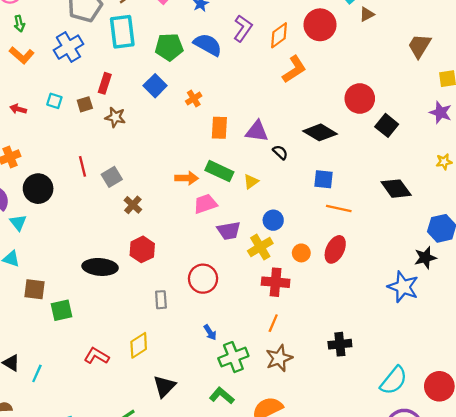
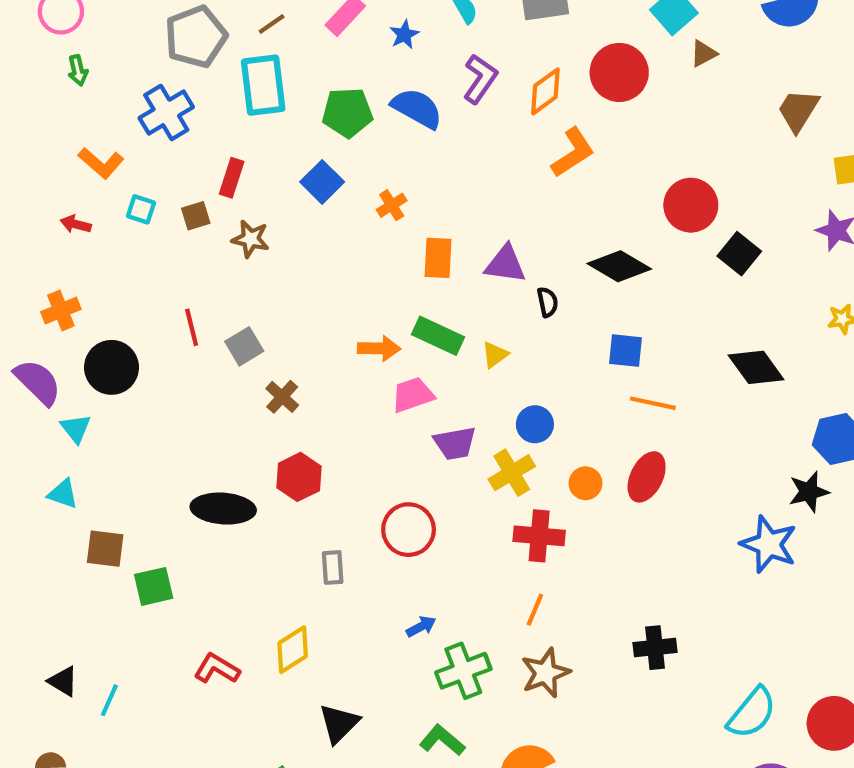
orange L-shape: (22, 55) -> (101, 163), moved
black semicircle: (280, 152) -> (548, 302), turned 35
blue arrow: (210, 332) -> (421, 626), turned -84

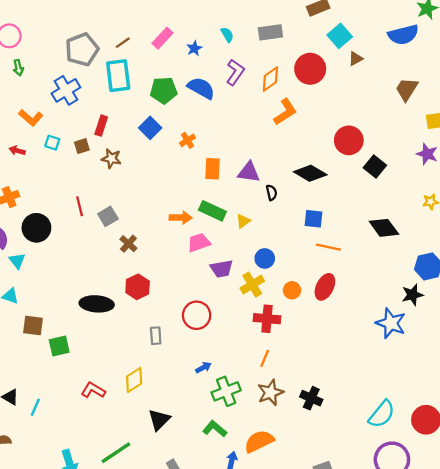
black cross: (655, 648) -> (311, 398), moved, turned 30

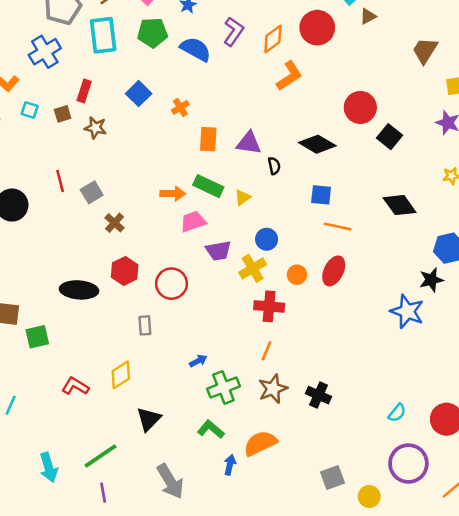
green pentagon: (164, 90) -> (153, 33), moved
red circle: (197, 315) -> (172, 284), moved
cyan semicircle: (382, 414) -> (397, 413), size x0.6

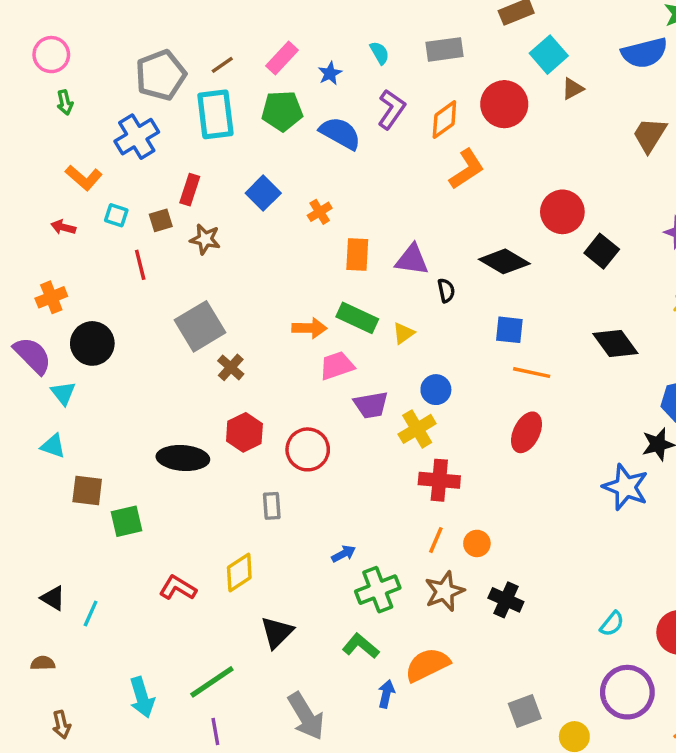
red line: (60, 181) -> (140, 265), moved
gray square: (92, 192) -> (200, 326), size x1.6
orange circle: (297, 275) -> (477, 543), moved

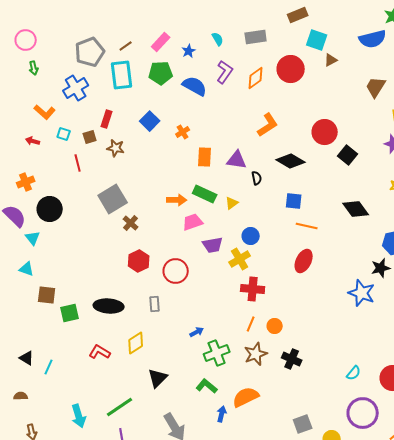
cyan square: (549, 55) -> (317, 40), turned -30
orange L-shape: (467, 169) -> (268, 125), moved
black ellipse: (183, 458) -> (109, 306), moved

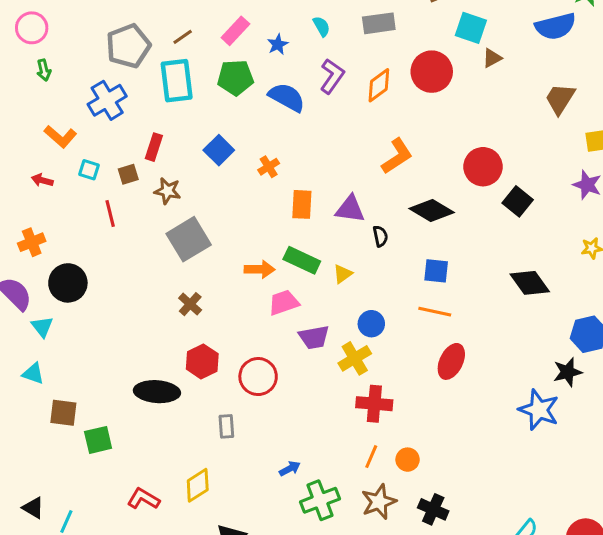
gray square: (113, 199) -> (189, 239), moved
orange line: (307, 226) -> (435, 312), moved
black ellipse: (109, 306) -> (157, 392), moved

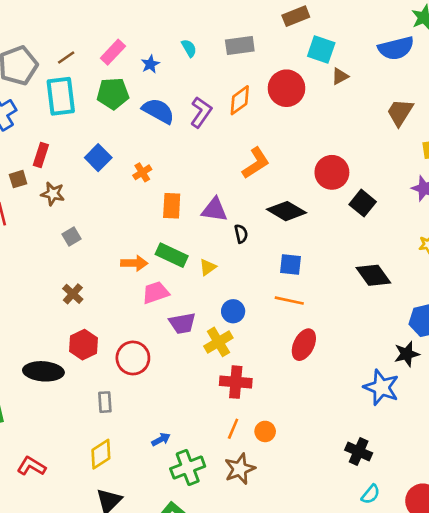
purple L-shape: (332, 76) -> (201, 112), moved
gray square: (189, 239) -> (71, 236), size x0.5
yellow diamond: (198, 485) -> (101, 454), moved
black cross: (433, 509) -> (359, 451), moved

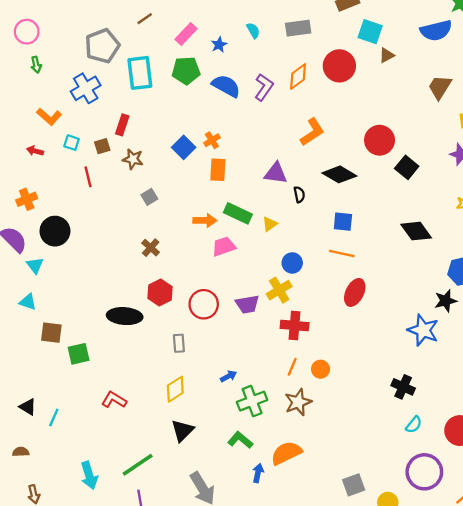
brown line: (66, 57) -> (145, 19), moved
blue square: (98, 158) -> (184, 147), moved
orange rectangle: (172, 206) -> (218, 170), moved
purple trapezoid: (182, 323) -> (247, 304), moved

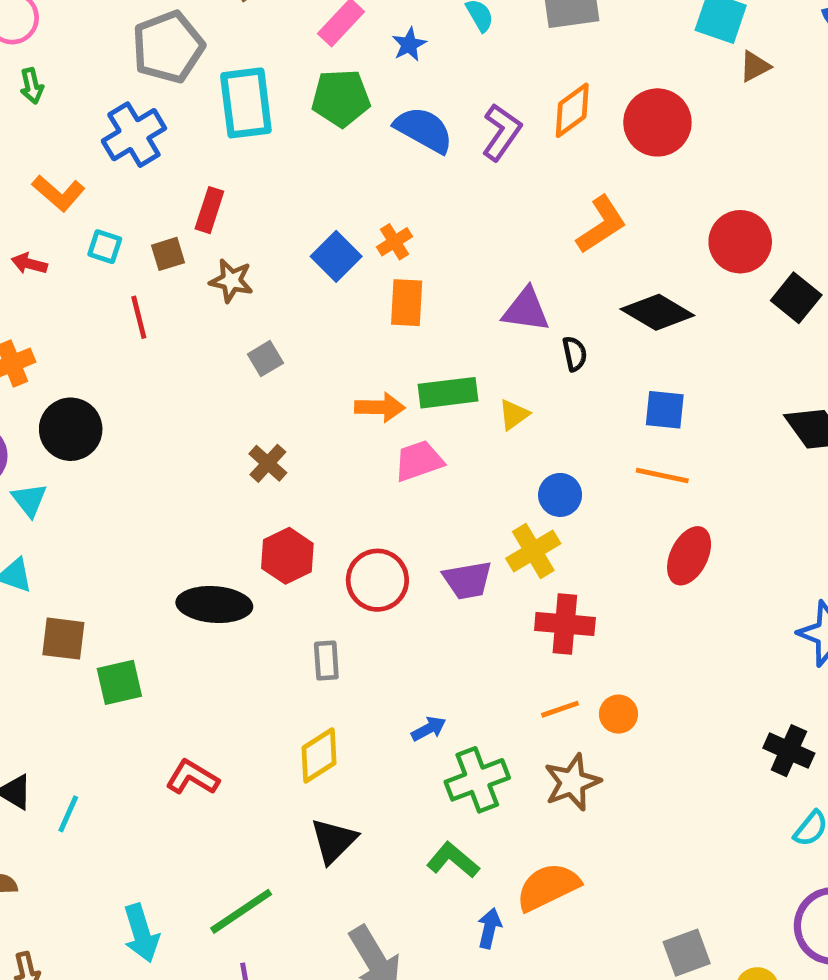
red circle: (339, 66) -> (657, 122), moved
green rectangle: (238, 213) -> (448, 393), turned -32
orange line: (292, 367) -> (560, 709), turned 48

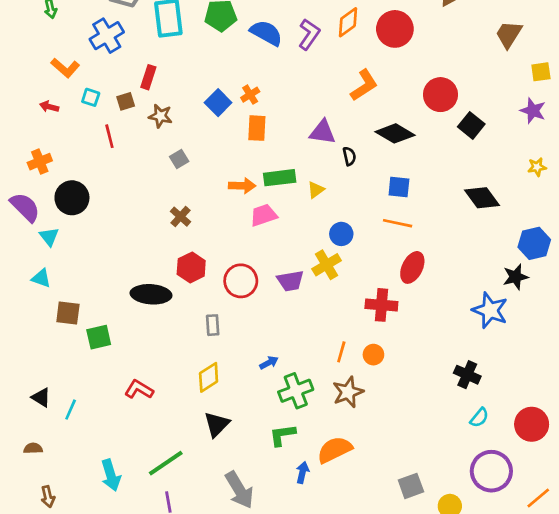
red cross: (565, 624) -> (381, 305), moved
orange line: (560, 709) -> (341, 352), turned -55
green L-shape: (453, 860) -> (282, 435), turned -48

